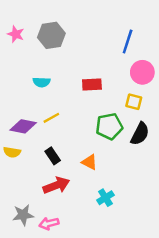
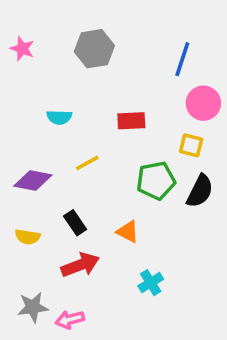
gray hexagon: (51, 35) -> (94, 49), moved
yellow line: (51, 118) -> (87, 163), moved
yellow semicircle: (12, 152) -> (28, 237), moved

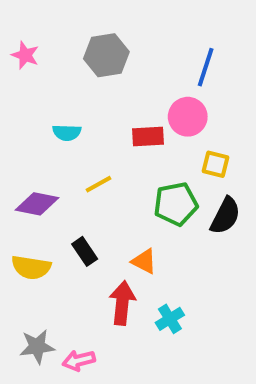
pink circle: (203, 103) -> (188, 117), moved
yellow semicircle: (28, 237) -> (31, 267), size x1.4
red arrow: (80, 265) -> (122, 303), moved, turned -63

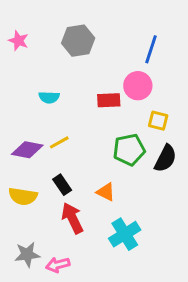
yellow line: (99, 184) -> (59, 142), moved
red arrow: (122, 303) -> (72, 218), moved, turned -32
cyan cross: (170, 319) -> (125, 234), size x1.5

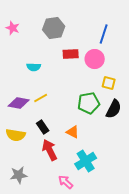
red rectangle: (109, 100) -> (71, 54), moved
pink arrow: (58, 265) -> (66, 182), moved, turned 56

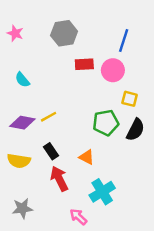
cyan semicircle: (34, 67) -> (22, 80), moved, turned 48

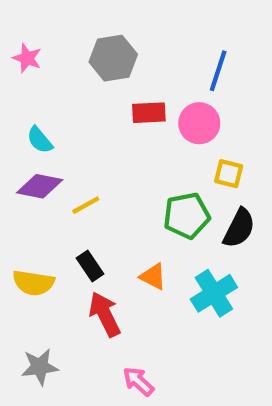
purple diamond: (22, 123) -> (40, 186), moved
cyan cross: (102, 192) -> (214, 293), moved

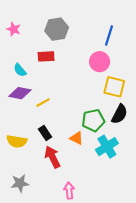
red rectangle: (149, 113) -> (46, 56), moved
yellow square: (229, 174) -> (114, 87), size x1.5
green pentagon: (187, 216) -> (93, 120), moved
pink arrow: (138, 381) -> (69, 191), turned 42

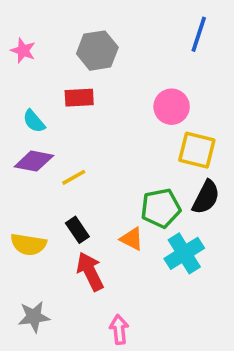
blue line: (109, 35) -> (199, 34), moved

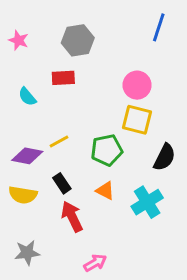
yellow square: (197, 150) -> (137, 120), moved
purple diamond: (34, 161) -> (27, 156), moved
green pentagon: (161, 208) -> (107, 150), moved
pink arrow: (119, 329) -> (95, 263), turned 65

